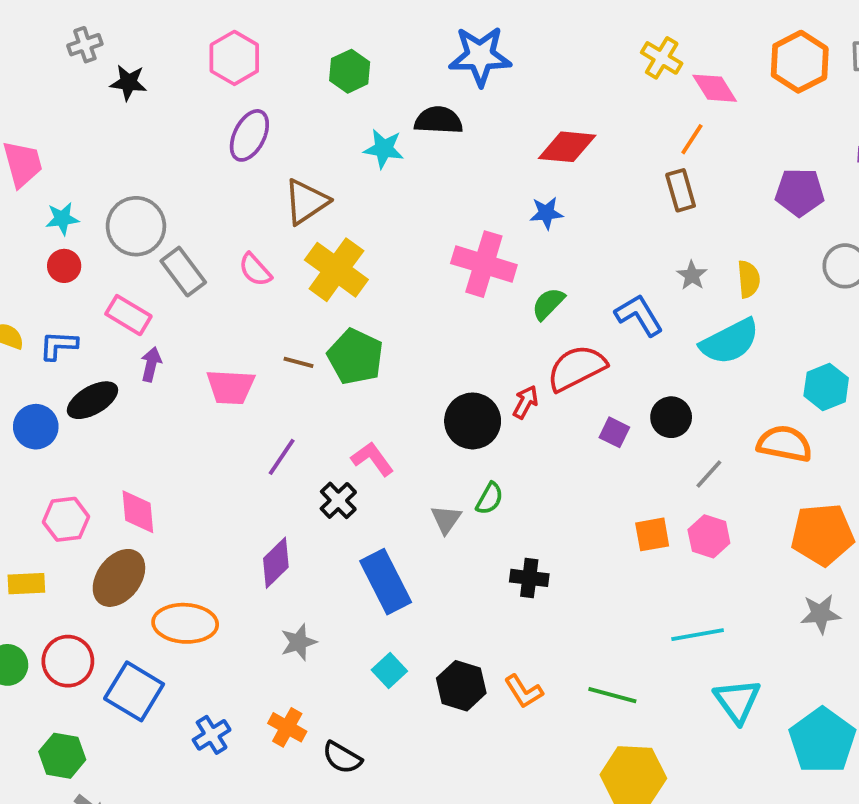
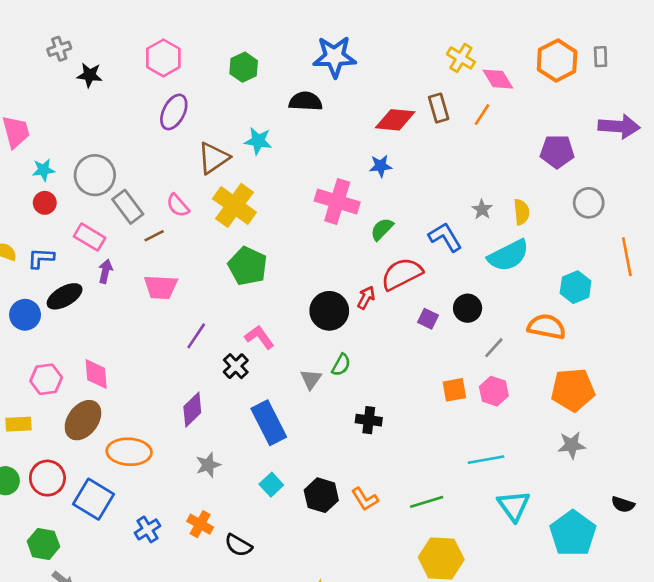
cyan star: (384, 149) -> (258, 141), moved
brown rectangle: (681, 190) -> (439, 108), moved
brown line: (299, 362) -> (154, 236), moved, turned -42
green line: (612, 695) -> (427, 502), turned -32

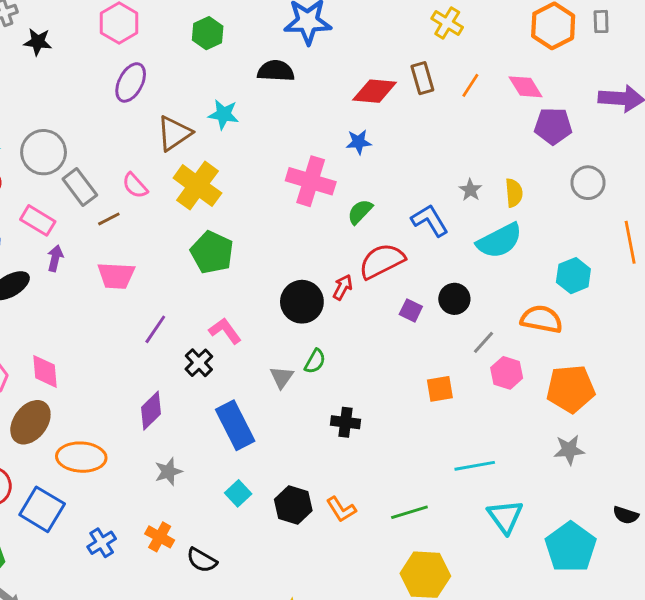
pink diamond: (498, 79) -> (526, 87), moved
pink hexagon: (494, 391) -> (507, 373), moved

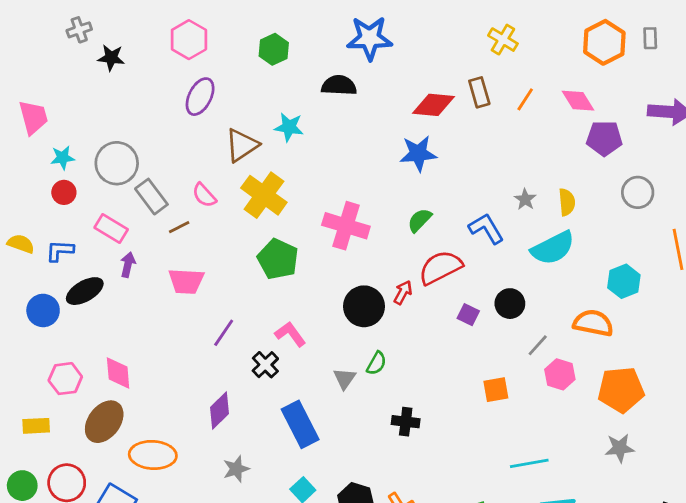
blue star: (359, 142) -> (418, 153), size x1.5
pink cross: (311, 181) -> (346, 226), moved

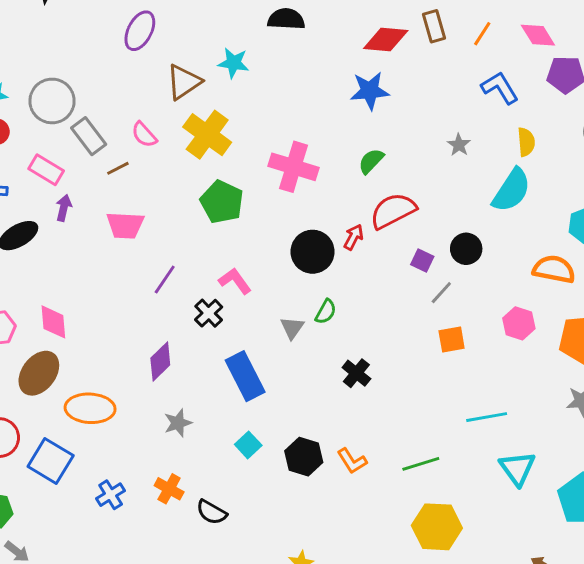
gray star: (525, 199) -> (459, 145), moved
blue L-shape: (486, 229) -> (500, 88), moved
cyan semicircle: (553, 248) -> (512, 190), turned -30
gray line: (538, 345) -> (441, 293), moved
black cross: (406, 422) -> (356, 373), turned 32

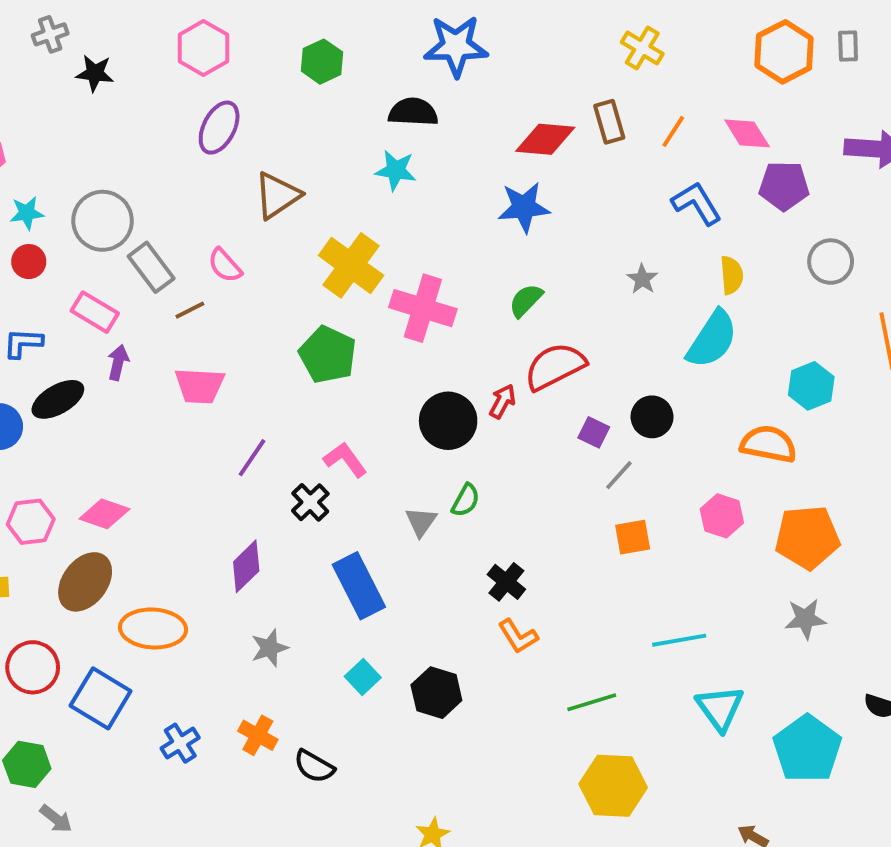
cyan star: (233, 63) -> (396, 170), moved
yellow cross: (207, 135) -> (351, 265), moved
pink diamond: (53, 322) -> (104, 514), turned -66
orange L-shape: (352, 461) -> (518, 636), moved

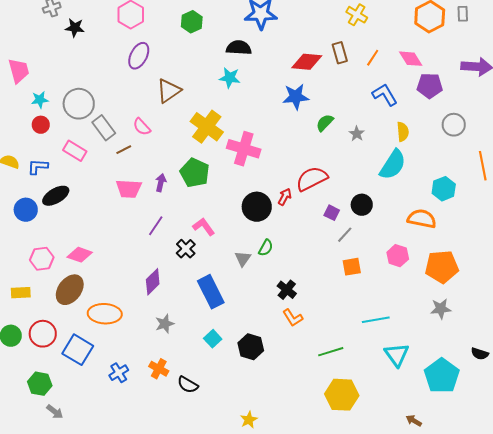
green semicircle: (526, 300) -> (325, 123), moved
purple arrow: (118, 362) -> (161, 183), moved

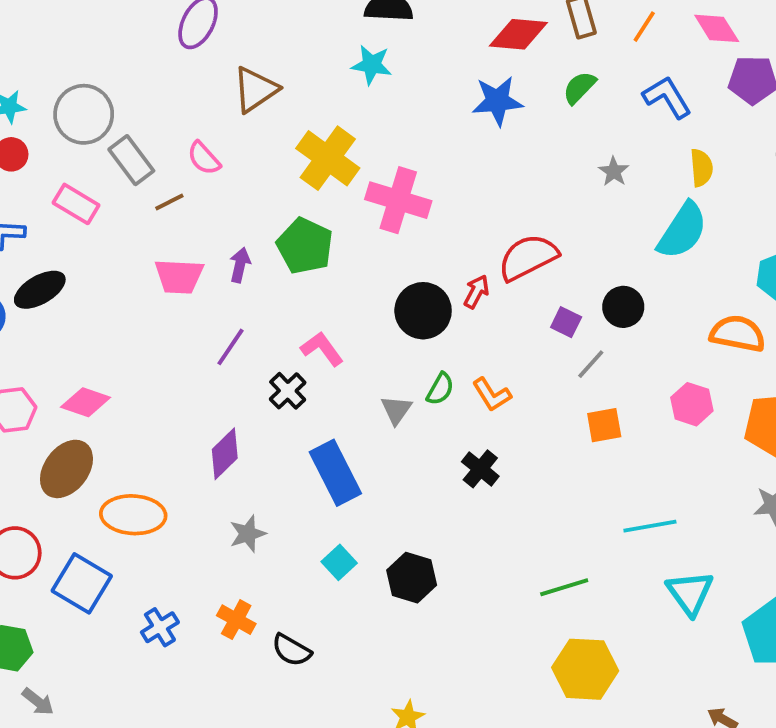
green semicircle: (325, 123) -> (579, 88), moved
orange L-shape: (293, 318) -> (492, 395), moved

